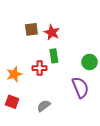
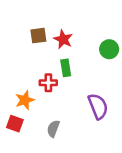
green circle: (90, 62) -> (109, 49), moved
orange star: (14, 74) -> (25, 100), moved
gray semicircle: (44, 106) -> (53, 129), turned -32

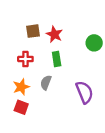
red cross: (48, 83) -> (25, 59), moved
red square: (15, 124) -> (21, 107), moved
gray semicircle: (53, 129) -> (46, 83), moved

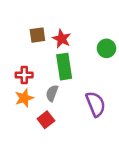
red cross: (25, 59) -> (24, 75), moved
green rectangle: (57, 59) -> (64, 67), size x1.5
red square: (21, 107) -> (46, 120), moved, turned 32

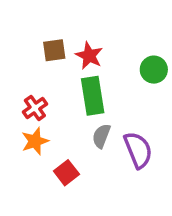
red cross: (24, 75) -> (35, 108), turned -35
gray semicircle: (52, 93) -> (101, 136), moved

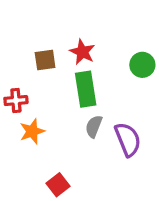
brown square: (54, 50) -> (45, 60), moved
red cross: (35, 108) -> (16, 100), moved, turned 30
red square: (66, 173) -> (58, 185), moved

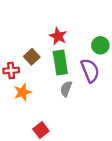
brown square: (45, 60) -> (32, 57), moved, turned -35
purple semicircle: (128, 139) -> (90, 70), moved

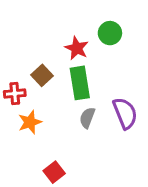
green circle: (100, 45) -> (110, 33), moved
purple semicircle: (90, 70) -> (125, 113), moved

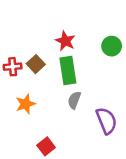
green circle: (110, 33) -> (112, 46), moved
red cross: (15, 94) -> (13, 67), moved
purple semicircle: (125, 113) -> (106, 121), moved

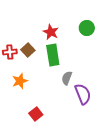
green circle: (112, 46) -> (87, 28), moved
gray semicircle: (74, 100) -> (67, 78), moved

